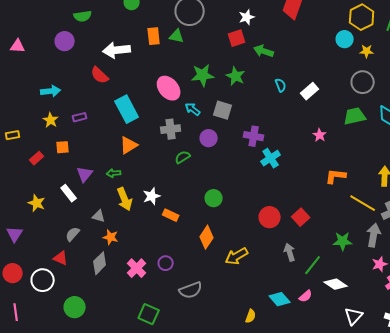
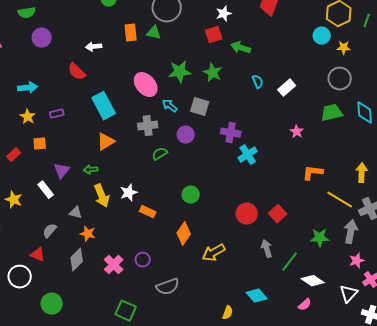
green semicircle: (83, 16) -> (27, 13), moved
white arrow: (117, 50) -> (94, 47), size x0.6
pink semicircle: (306, 296) -> (305, 305), moved
white triangle: (354, 316) -> (349, 294), moved

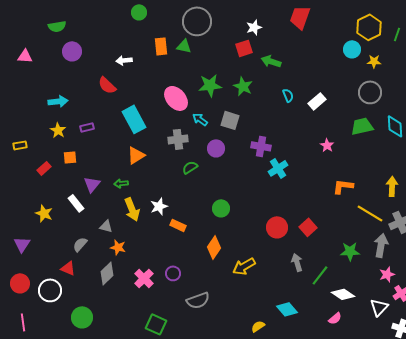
yellow semicircle: (228, 313) -> (258, 326), turned -144

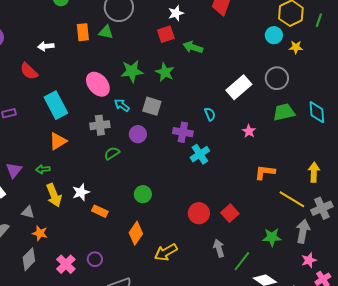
gray circle: (370, 92) -> (277, 78), moved
cyan semicircle: (288, 95) -> (210, 114), moved
white rectangle: (317, 101) -> (239, 87), size x1.4

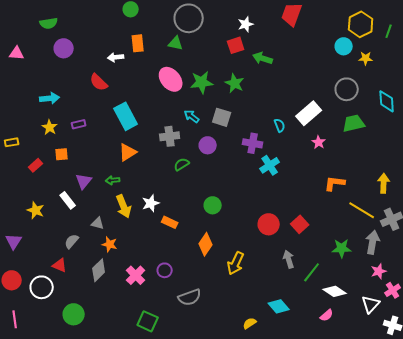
orange rectangle: (83, 32) -> (138, 43), moved
pink ellipse: (98, 84) -> (171, 79), moved
white rectangle: (239, 87) -> (309, 113), moved
cyan diamond: (317, 112) -> (387, 101), moved
yellow arrow: (166, 252) -> (236, 263), turned -35

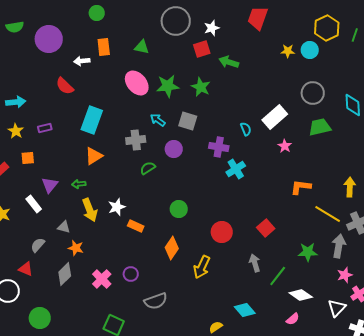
gray circle: (189, 18) -> (176, 21), moved
purple circle: (64, 48) -> (49, 39), moved, size x1.4
yellow star: (366, 58) -> (288, 51), moved
cyan rectangle: (126, 116) -> (92, 120), turned 48
red circle: (269, 224) -> (222, 232), moved

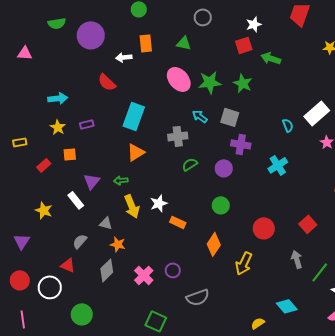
gray circle: (176, 21) -> (203, 17), moved, size x0.6
purple cross: (219, 147) -> (241, 144), moved
purple circle: (174, 149) -> (224, 168), moved

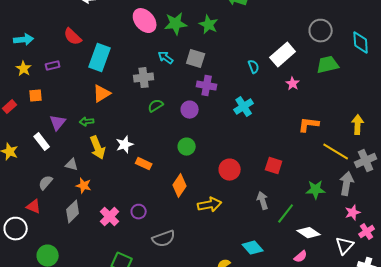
red semicircle: (107, 82) -> (73, 37), moved
red square: (308, 224) -> (274, 166), turned -30
yellow arrow: (244, 263) -> (210, 205), turned -125

